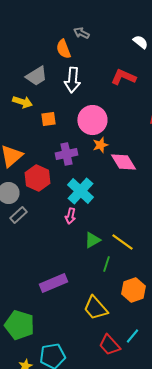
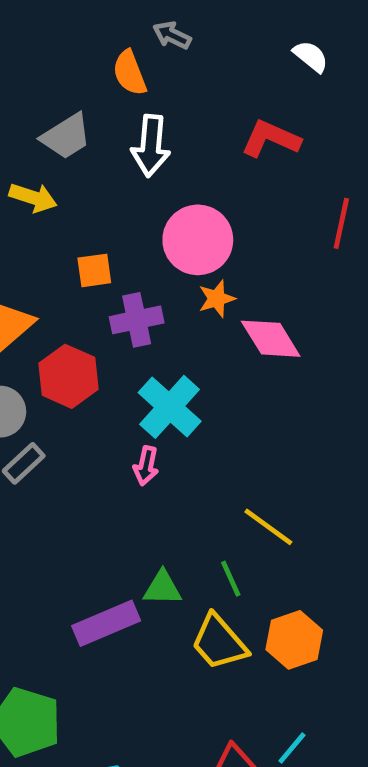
orange square: (48, 119) -> (94, 270), moved
green triangle: (92, 240) -> (163, 588), moved, turned 30
green line: (106, 264) -> (231, 579), turned -42
yellow trapezoid: (95, 308) -> (219, 642), moved

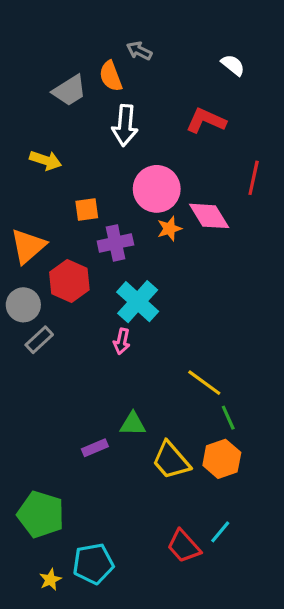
gray trapezoid: (66, 136) -> (69, 90), moved
pink diamond: (271, 339) -> (209, 216), moved
green line: (231, 579) -> (228, 418), moved
purple rectangle: (106, 623) -> (95, 448), size x0.6

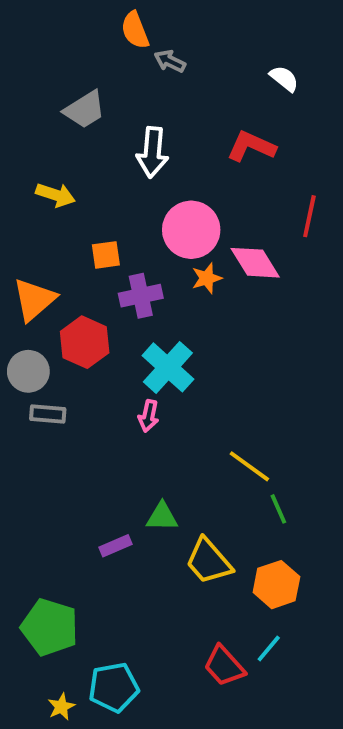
orange semicircle: (111, 76) -> (135, 30), moved
gray rectangle: (39, 340) -> (48, 414), turned 48
orange hexagon: (222, 459) -> (276, 585), moved

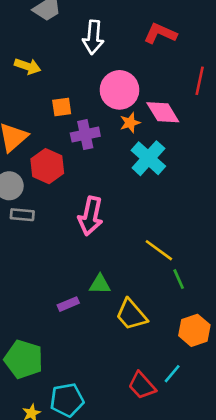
cyan cross: (168, 367) -> (148, 158), moved
pink arrow: (149, 416) -> (91, 216), size x1.8
orange hexagon: (276, 585) -> (194, 330), moved

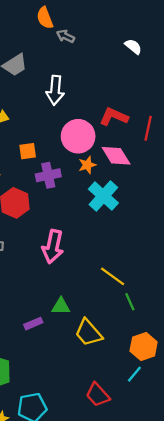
red L-shape: (160, 33) -> (114, 117), moved
cyan line: (172, 374) -> (134, 374), moved

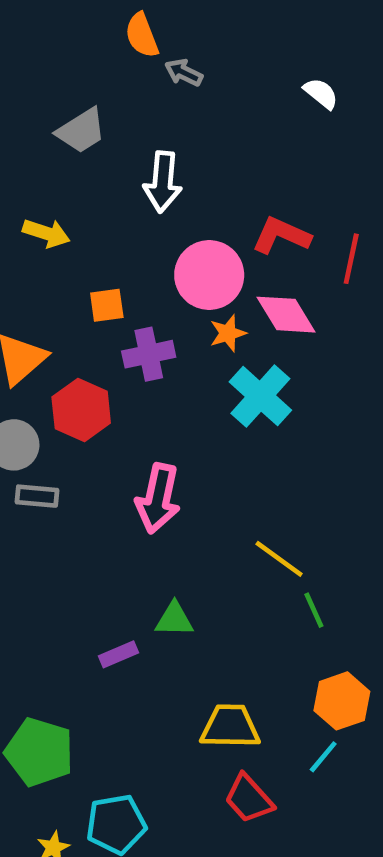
yellow trapezoid: (88, 333) -> (230, 727), moved, turned 132

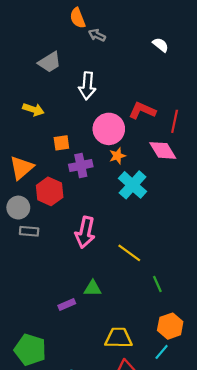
pink diamond: (286, 315) -> (163, 150), moved
yellow line: (279, 559) -> (129, 253), moved

